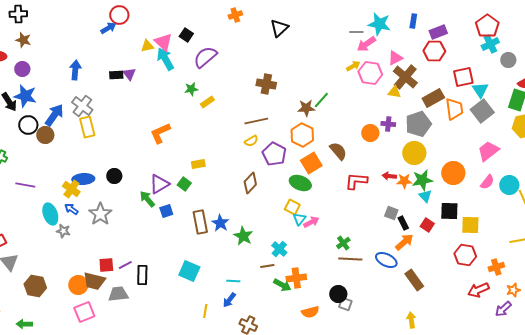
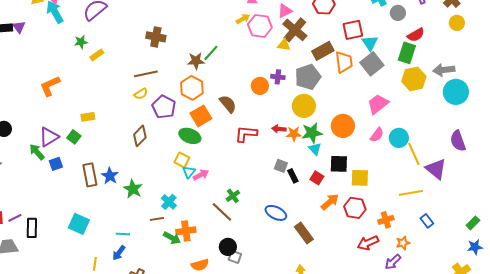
orange arrow: (404, 242) -> (330, 202), moved
brown line: (350, 259) -> (222, 212), moved, turned 40

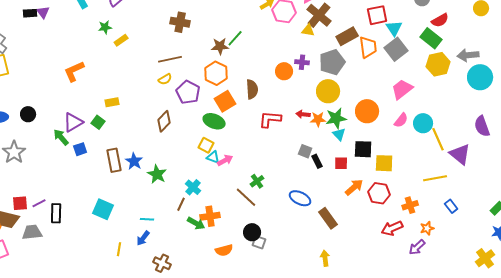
green rectangle: (407, 53) -> (431, 38), turned -70
brown semicircle: (228, 104) -> (252, 89), turned 36
cyan triangle: (189, 172) -> (213, 157), turned -48
red square: (317, 178) -> (341, 163), turned -32
brown line: (157, 219) -> (181, 204), turned -56

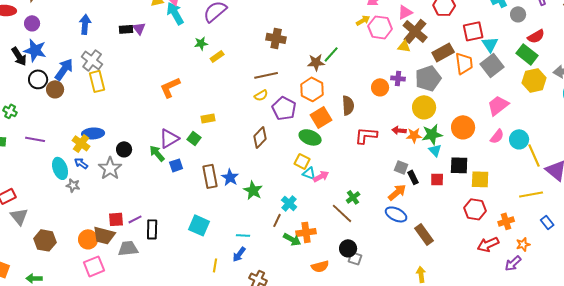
black circle: (28, 114) -> (124, 149), moved
orange arrow: (354, 187) -> (397, 192), moved

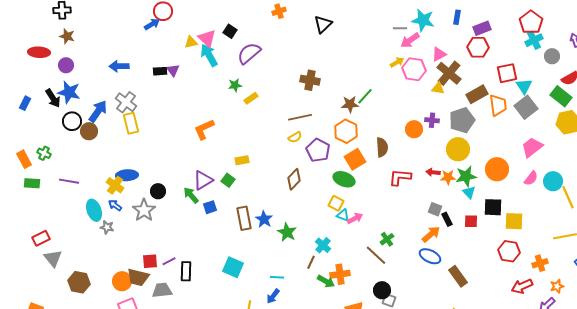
blue arrow: (85, 24) -> (119, 66), turned -96

